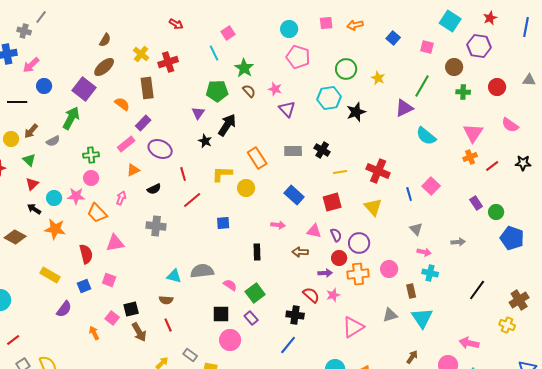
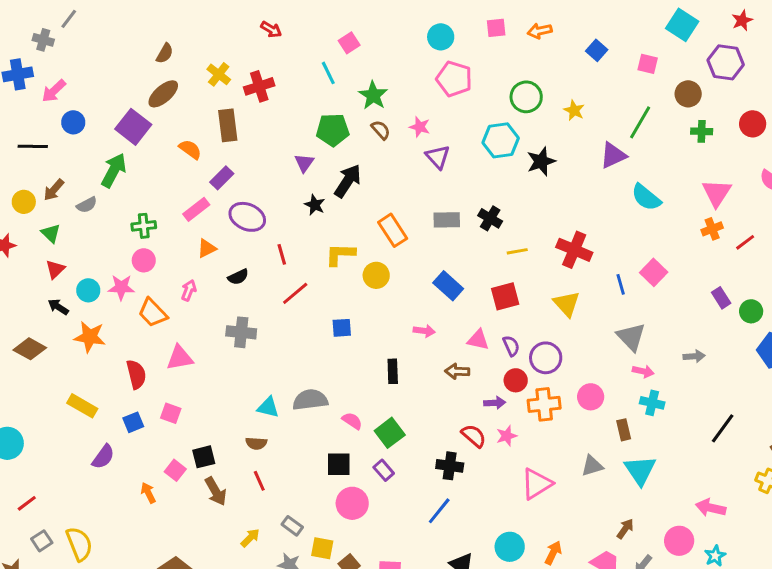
gray triangle: (416, 229) -> (631, 337), size x1.5

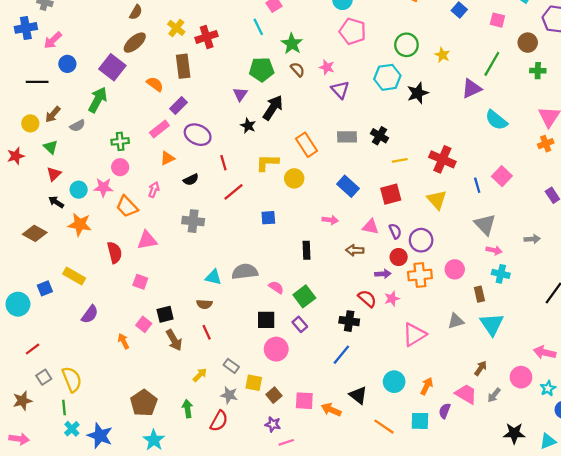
blue square: (133, 422) -> (45, 288), moved

